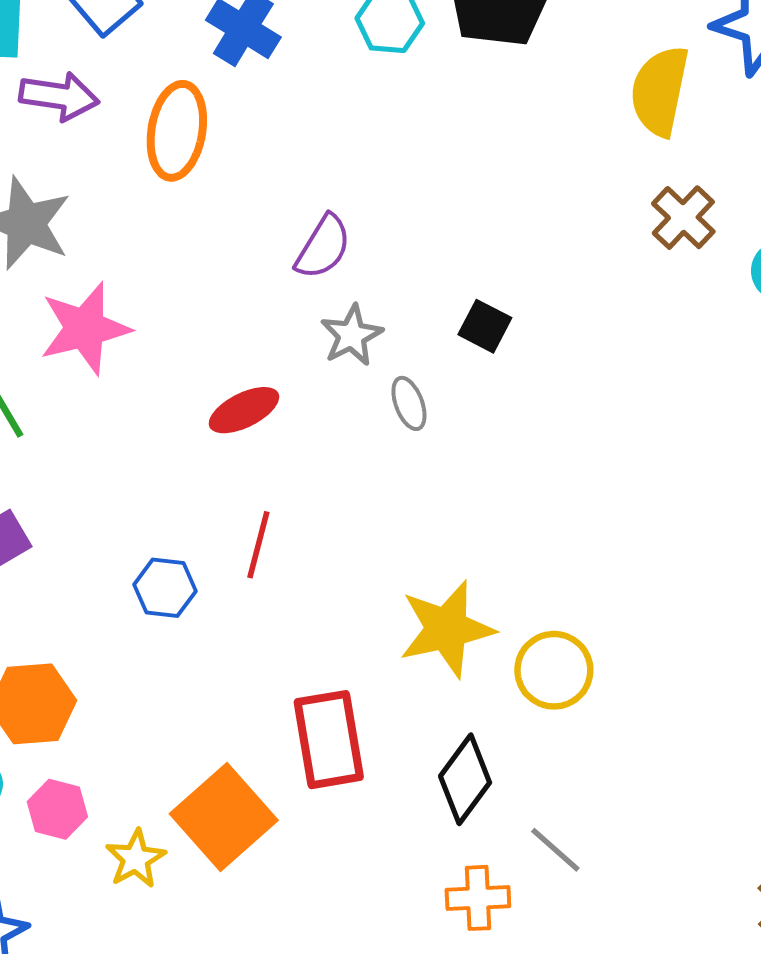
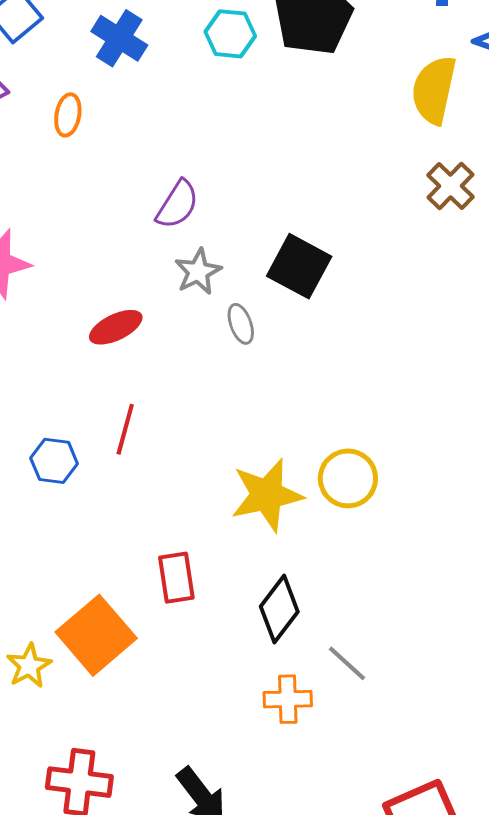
orange ellipse: (177, 131) -> (68, 115), size x0.6
black square: (485, 326) -> (299, 266), size x1.6
yellow circle: (554, 670) -> (348, 478), moved
red rectangle: (329, 740) -> (176, 578), size x0.7

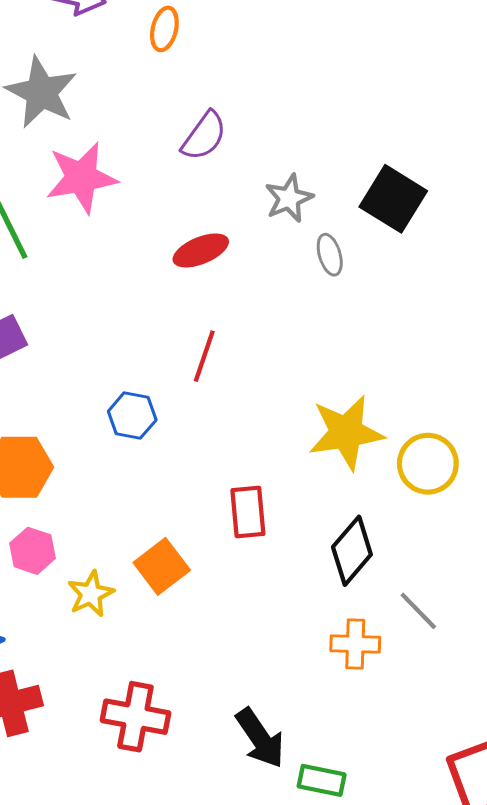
purple semicircle: (177, 205) -> (204, 136), moved
blue hexagon: (54, 461) -> (132, 416), moved
yellow circle: (348, 478) -> (428, 464), moved
orange square: (96, 635) -> (162, 566), size x0.7

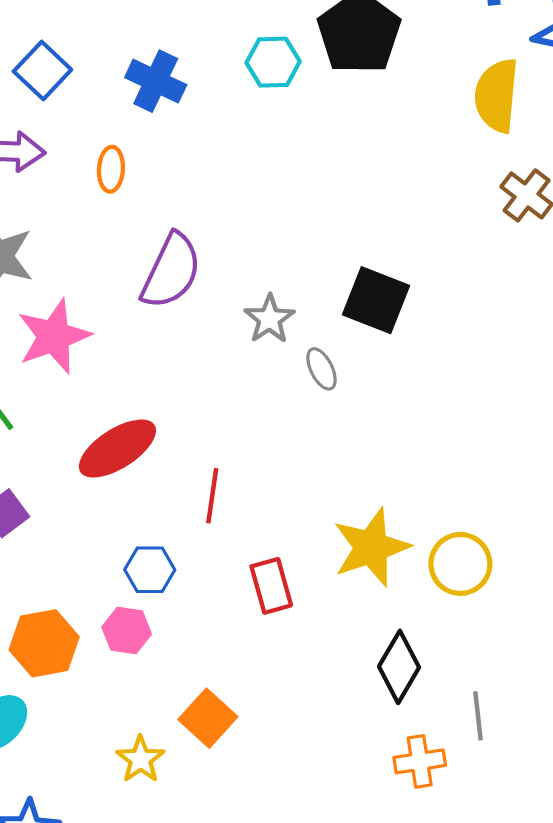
purple semicircle: (204, 136) -> (171, 271), size x1.4
red ellipse: (201, 250) -> (117, 449), moved, size x1.4
red rectangle: (248, 512) -> (271, 586), moved
pink hexagon: (32, 551) -> (127, 631), moved
gray line: (418, 611) -> (478, 716), turned 48

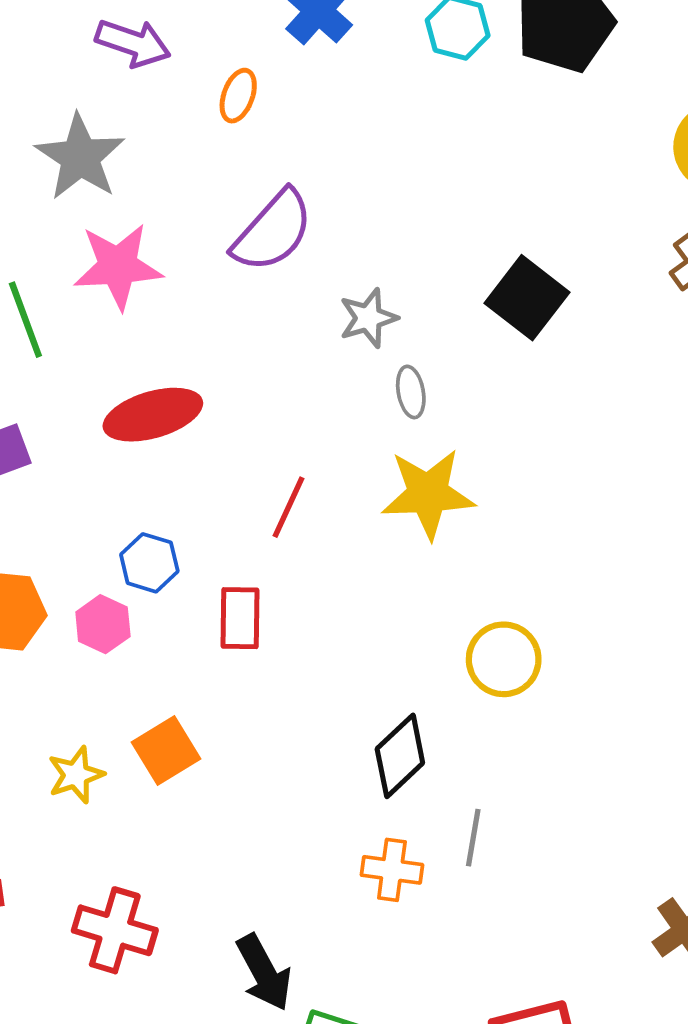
black square: (376, 300) -> (527, 298), moved
red line: (212, 496) -> (288, 507), moved
yellow star: (371, 547) -> (428, 494), moved
red rectangle: (271, 586) -> (240, 618), moved

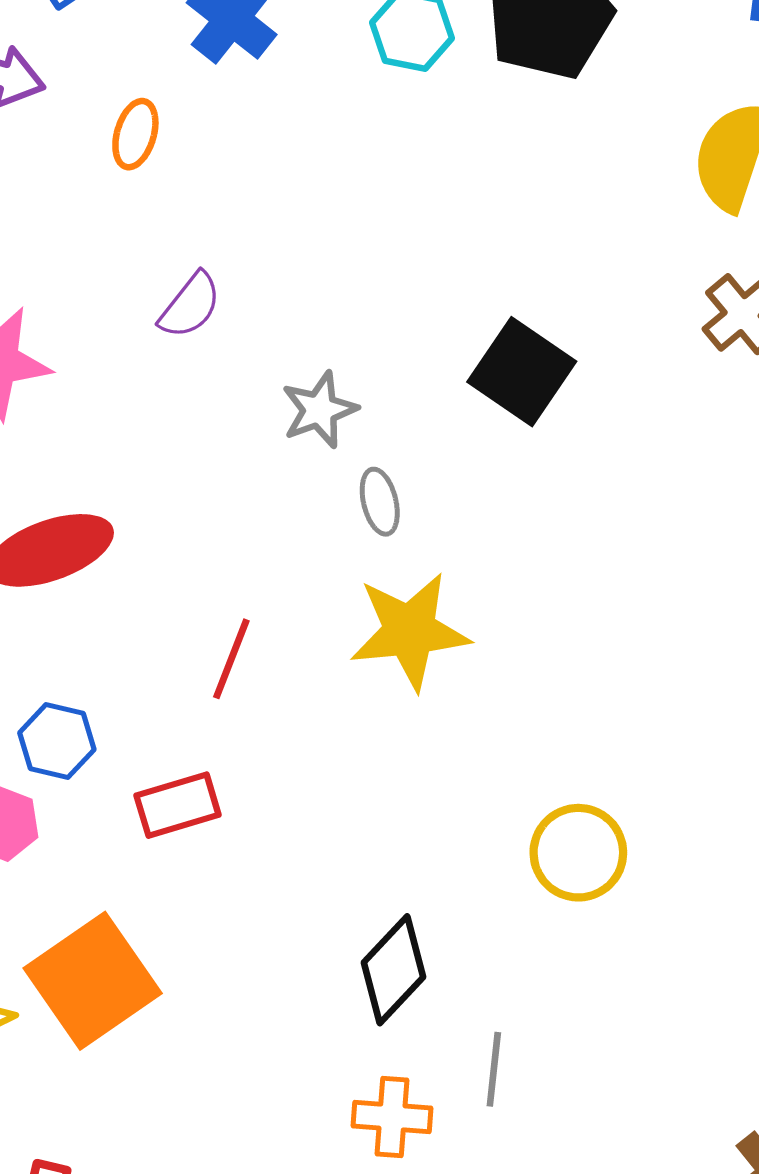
purple semicircle: (273, 231) -> (190, 306), size x0.6
red rectangle: (240, 618) -> (178, 805), turned 76
yellow circle: (504, 659) -> (578, 853), moved
orange square: (166, 750) -> (93, 981), size x1.5

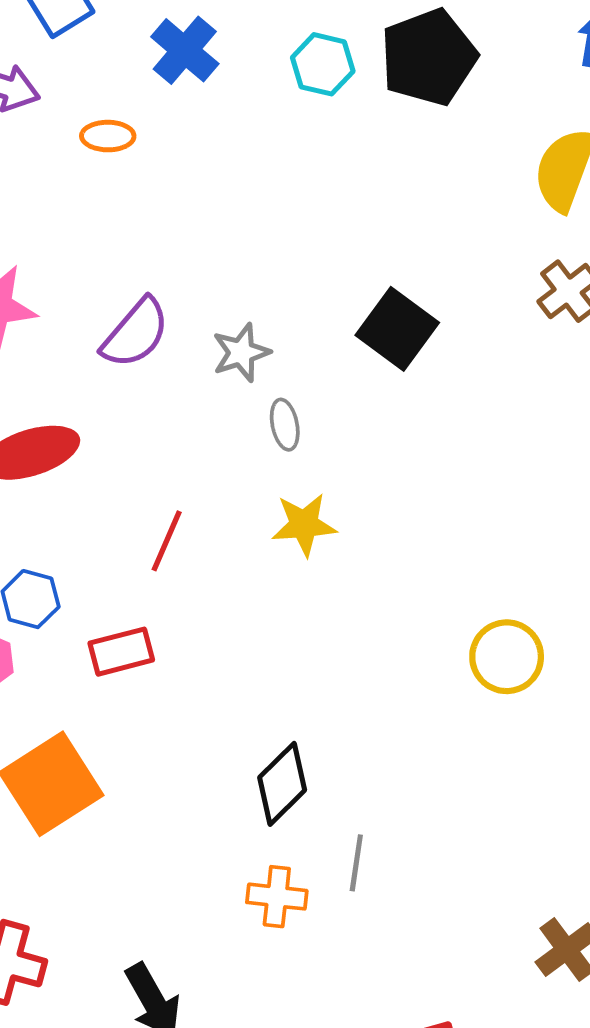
orange ellipse: (135, 134) -> (108, 136), turned 72
purple semicircle: (190, 306) -> (135, 333), moved, size x1.4
yellow star: (410, 631) -> (304, 525), size x0.7
yellow circle: (578, 853) -> (507, 657), moved

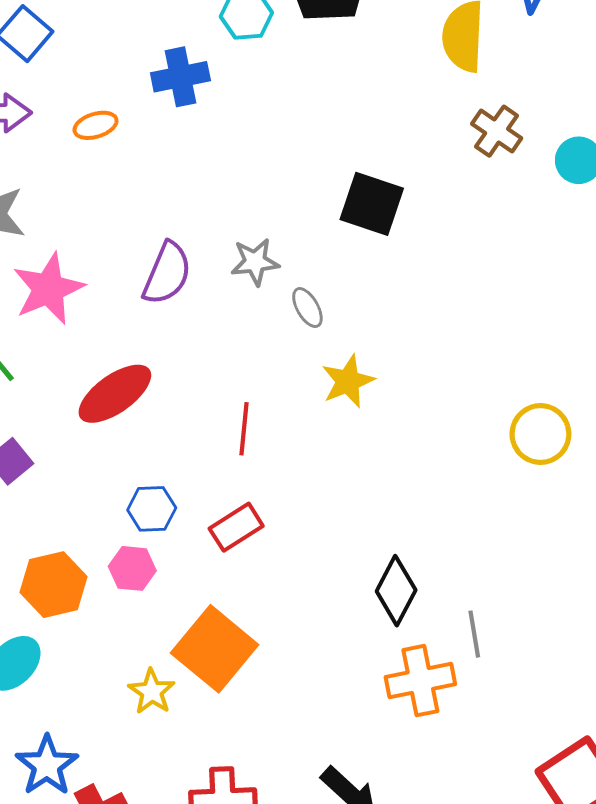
blue cross: (185, 50) -> (180, 77), moved, turned -34
gray star: (241, 353) -> (255, 262), turned 30
orange cross: (277, 897) -> (420, 681), size x1.4

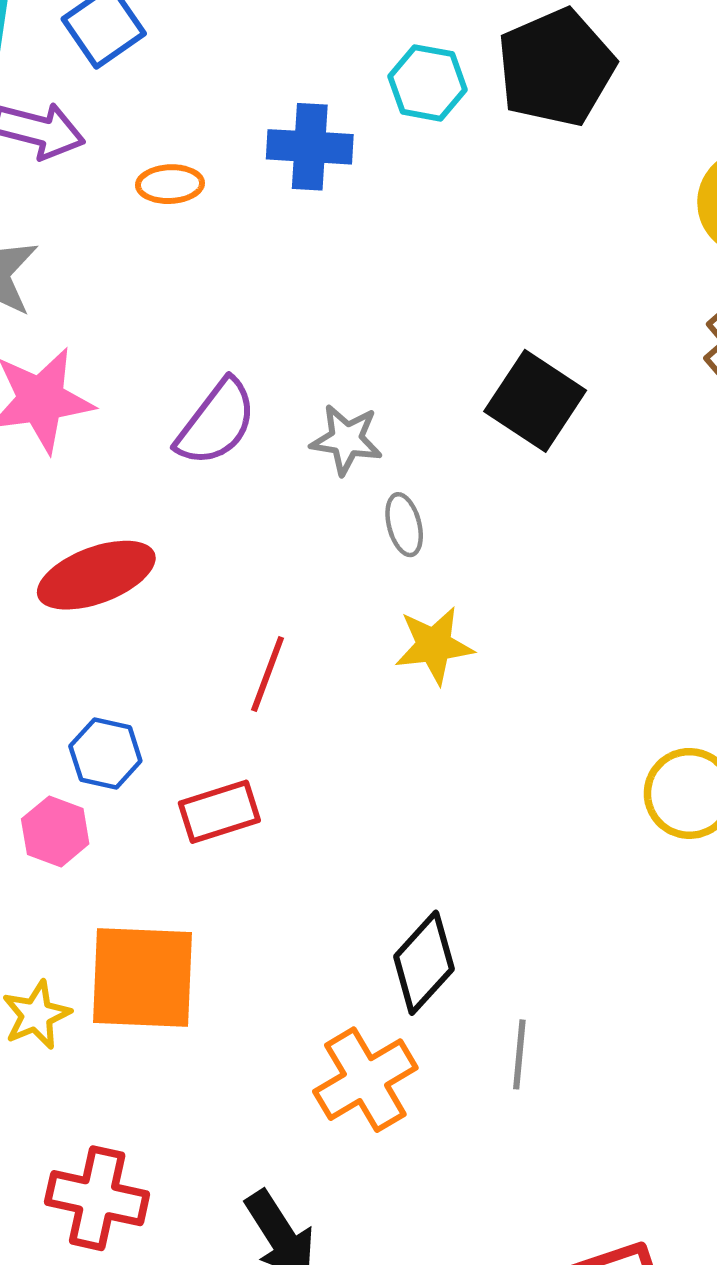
orange square: (215, 649) -> (142, 977), turned 38
orange cross: (420, 681) -> (365, 1080), moved, turned -34

